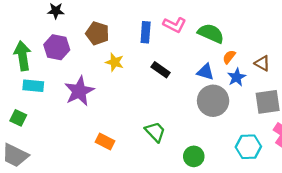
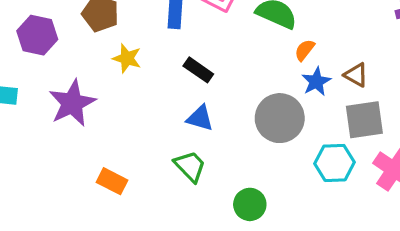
brown triangle: (262, 63) -> (356, 75), moved
blue triangle: (206, 72) -> (200, 118), moved
cyan hexagon: (248, 147) -> (335, 163), moved

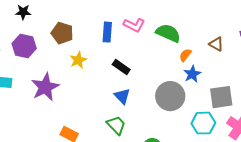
yellow star: (127, 58) -> (78, 60), turned 30
brown triangle: (356, 75) -> (216, 44), moved
blue triangle: (200, 118) -> (122, 96), turned 30

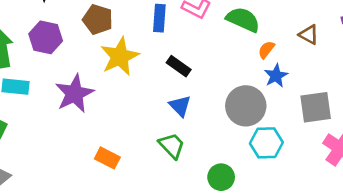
yellow star: (78, 60) -> (120, 57), size x1.6
cyan hexagon: (203, 123) -> (266, 143), moved

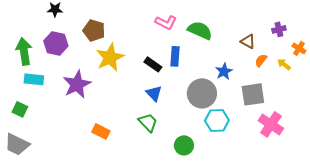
blue rectangle: (159, 18) -> (175, 56), moved
orange semicircle: (266, 50) -> (261, 60), moved

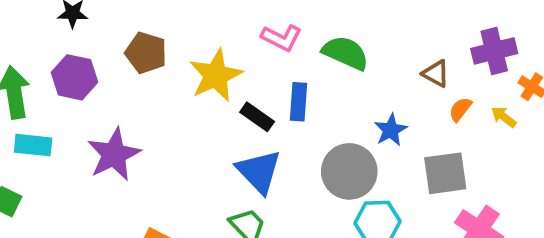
purple cross: (279, 29) -> (494, 51), size x1.6
yellow star: (110, 57) -> (216, 75), moved
blue triangle: (154, 93) -> (259, 171), size x1.5

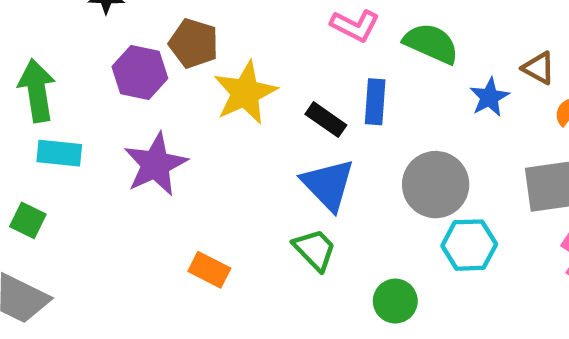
yellow star: (216, 75) -> (245, 93), moved
purple hexagon: (74, 77) -> (140, 73), moved
blue star: (391, 130) -> (489, 97), moved

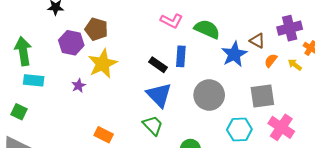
yellow star: (245, 93) -> (103, 64), moved
blue star: (489, 97) -> (234, 54), size x1.4
purple star: (156, 164) -> (79, 86), size x0.5
cyan hexagon: (469, 245) -> (239, 129), moved

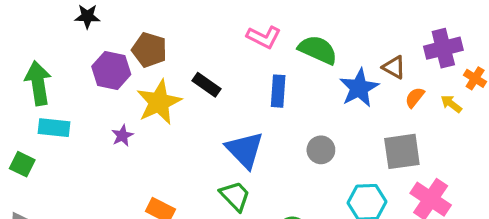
black rectangle: (158, 65) -> (207, 85), moved
gray circle: (209, 95) -> (321, 150), size x0.6
green square: (19, 112) -> (22, 164), moved

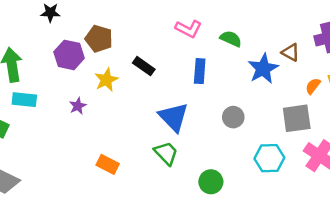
green semicircle: (318, 50) -> (231, 39), size x0.7
orange semicircle: (415, 97) -> (313, 86), moved
yellow star: (159, 102) -> (106, 80), size x0.7

